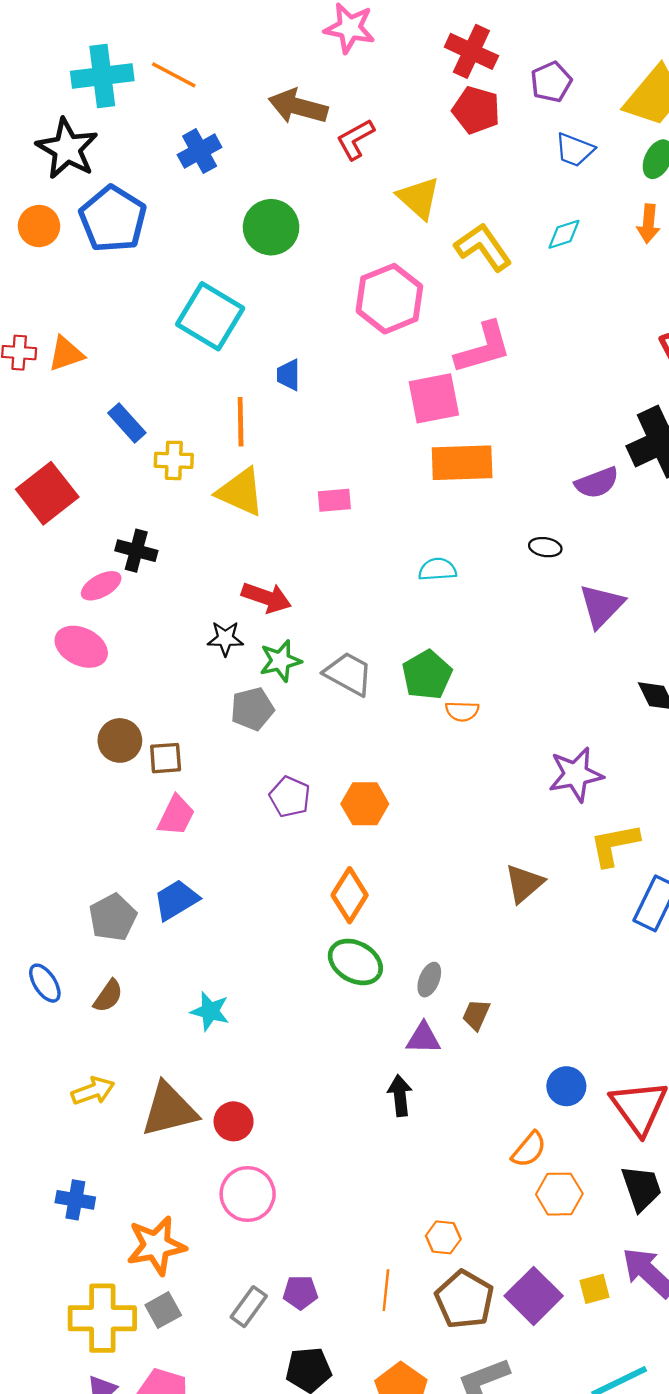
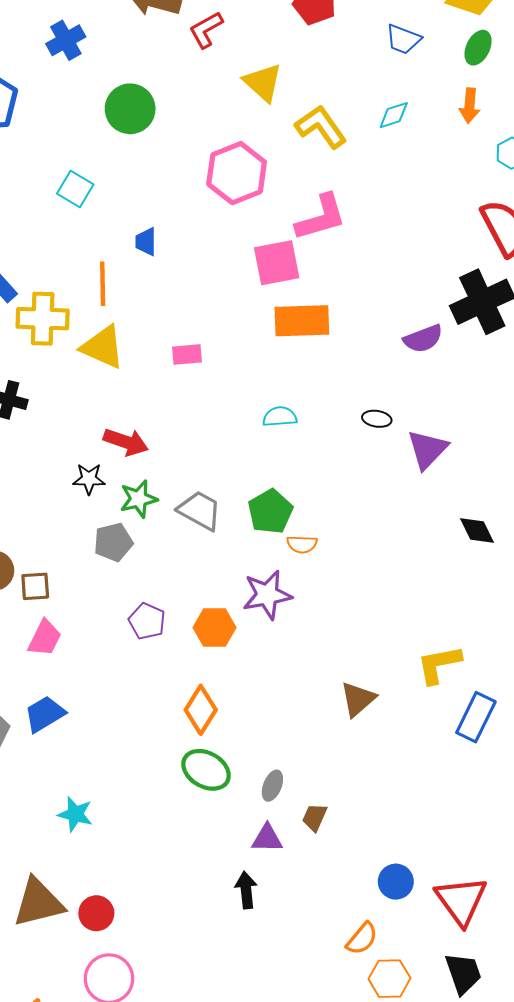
cyan square: (210, 316) -> (75, 189), size x0.6
yellow cross: (174, 460) -> (43, 319), size x1.5
black ellipse: (545, 547) -> (377, 419), moved
purple star: (576, 774) -> (267, 595), moved

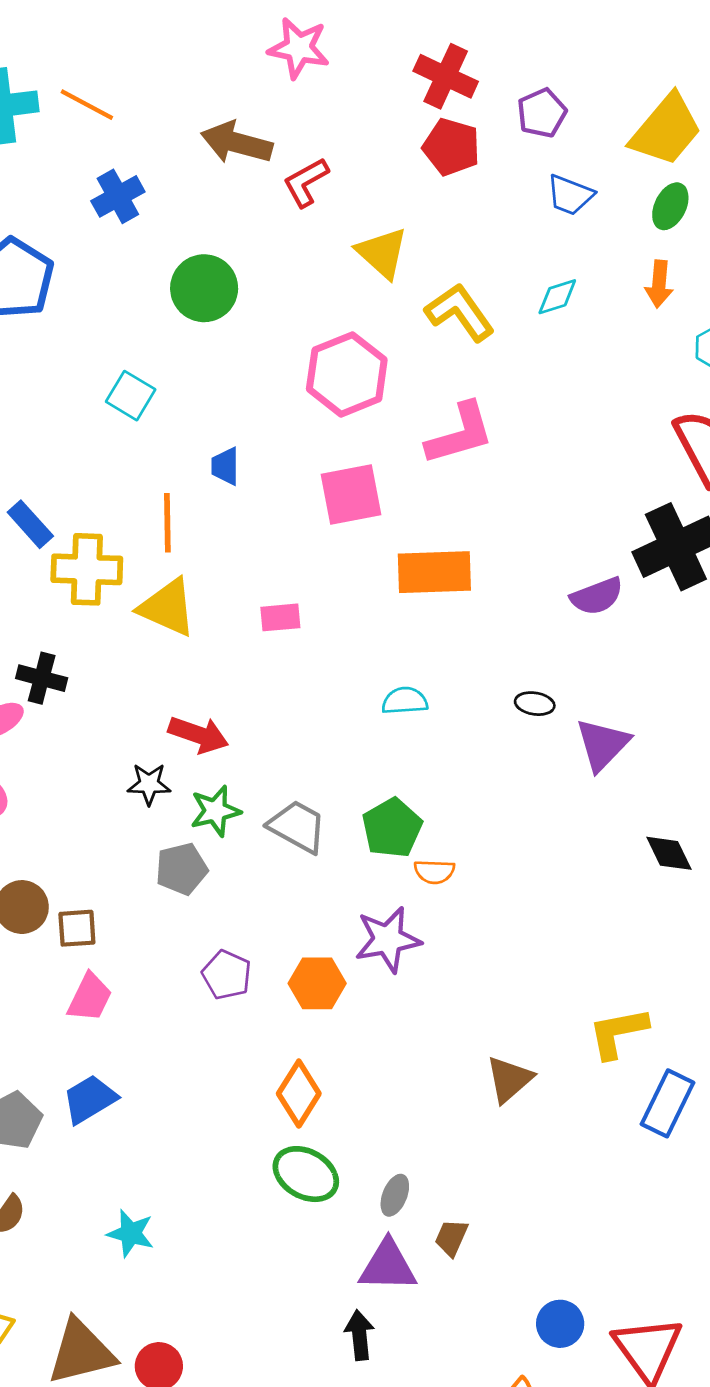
pink square: (277, 263) -> (351, 494), moved
purple triangle: (267, 838) -> (388, 1266), size x1.4

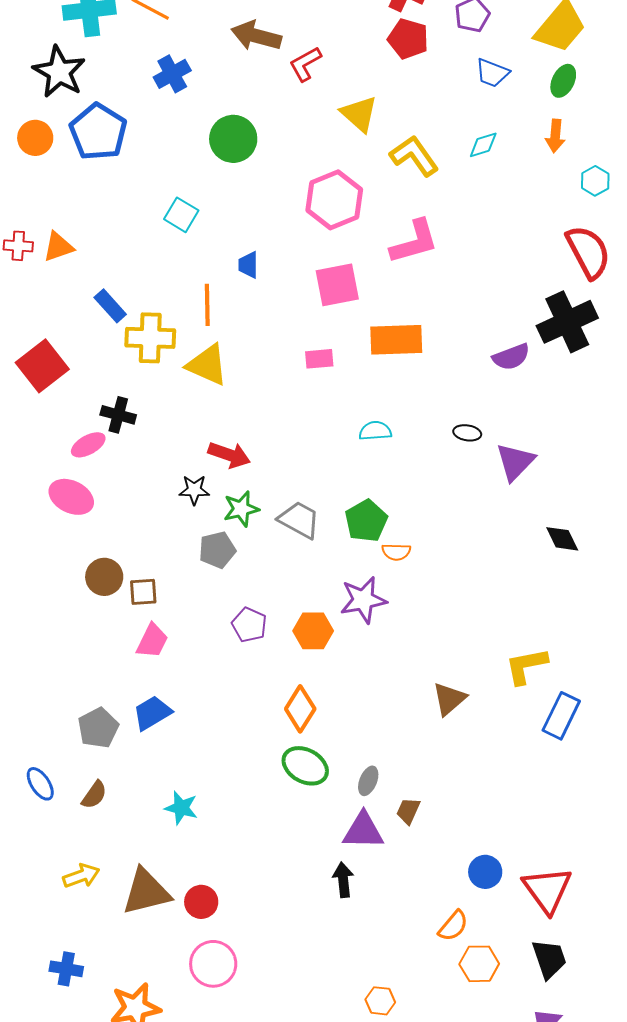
pink rectangle: (280, 617) -> (319, 359), moved

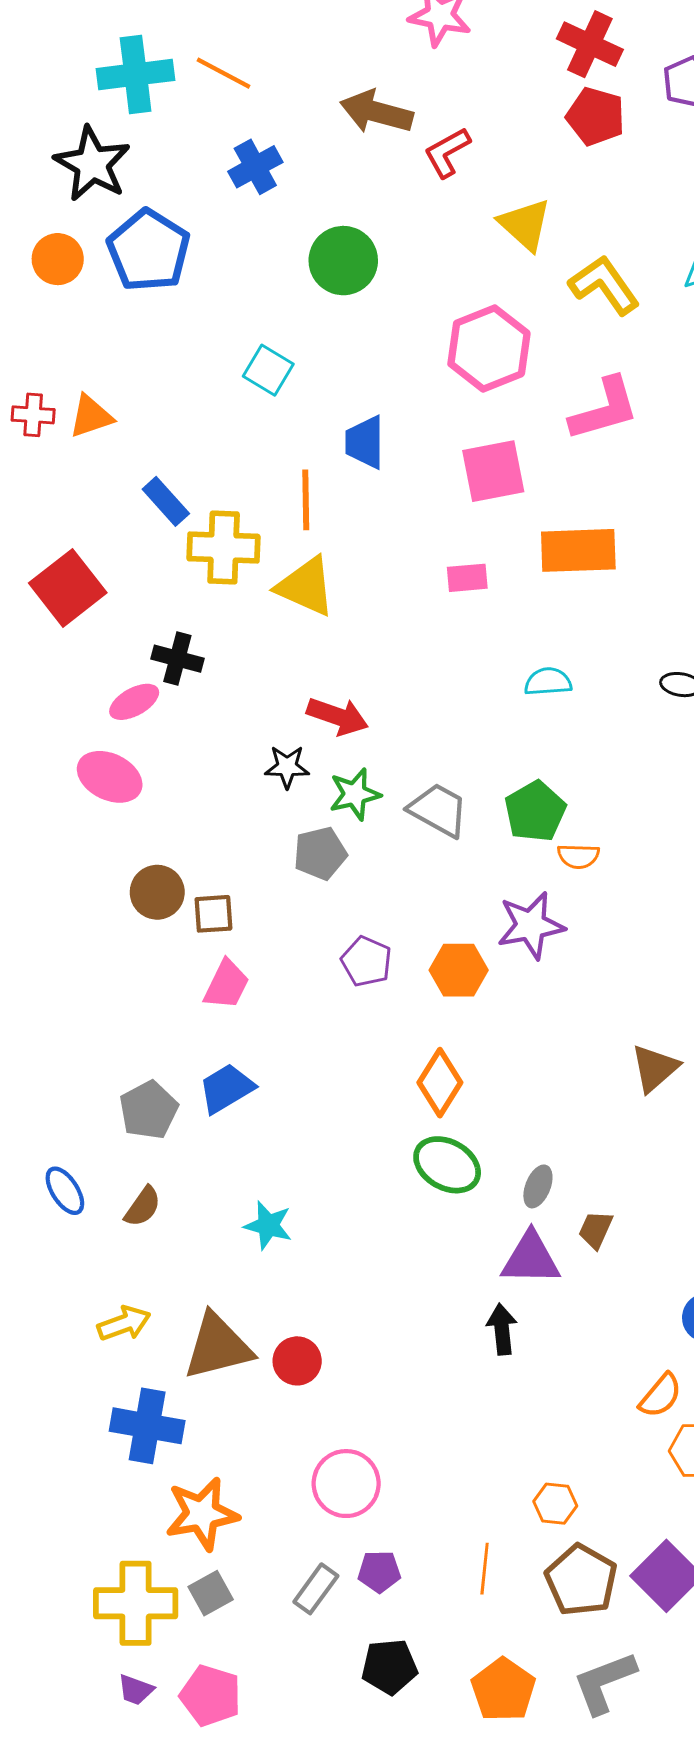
blue trapezoid: (248, 265) -> (365, 442), size x1.4
pink circle: (213, 964) -> (346, 1484), moved
blue cross: (66, 969) -> (147, 1426), moved, size x1.5

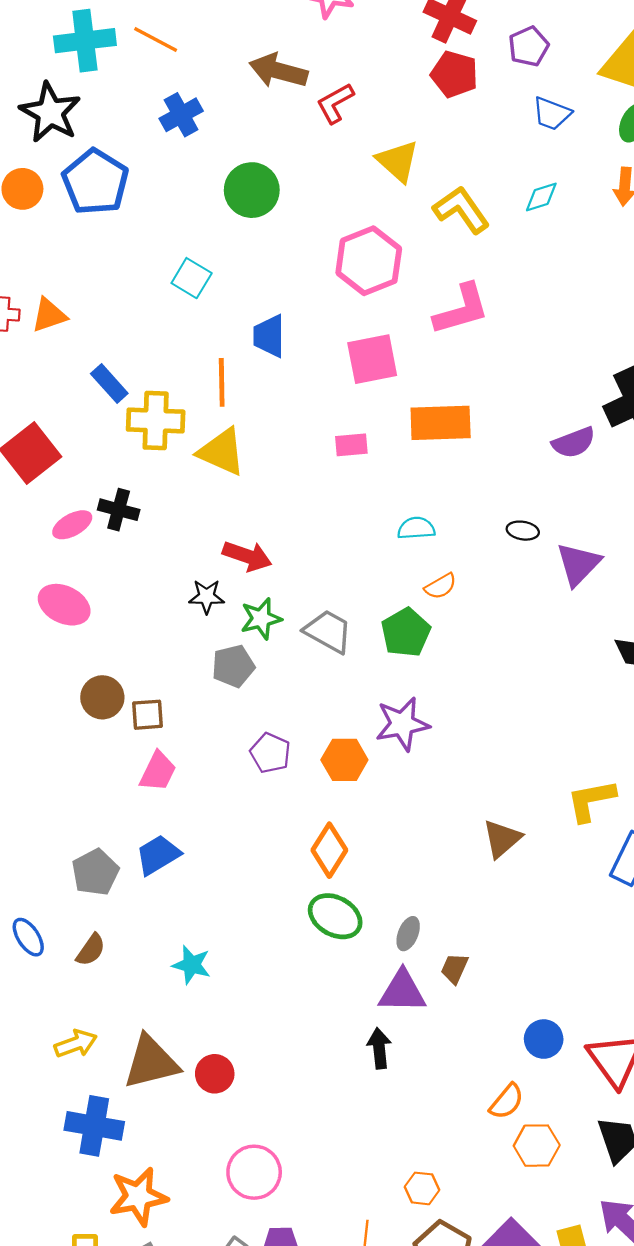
pink ellipse: (134, 702) -> (72, 525), moved
orange semicircle: (578, 856) -> (441, 586), moved, turned -32

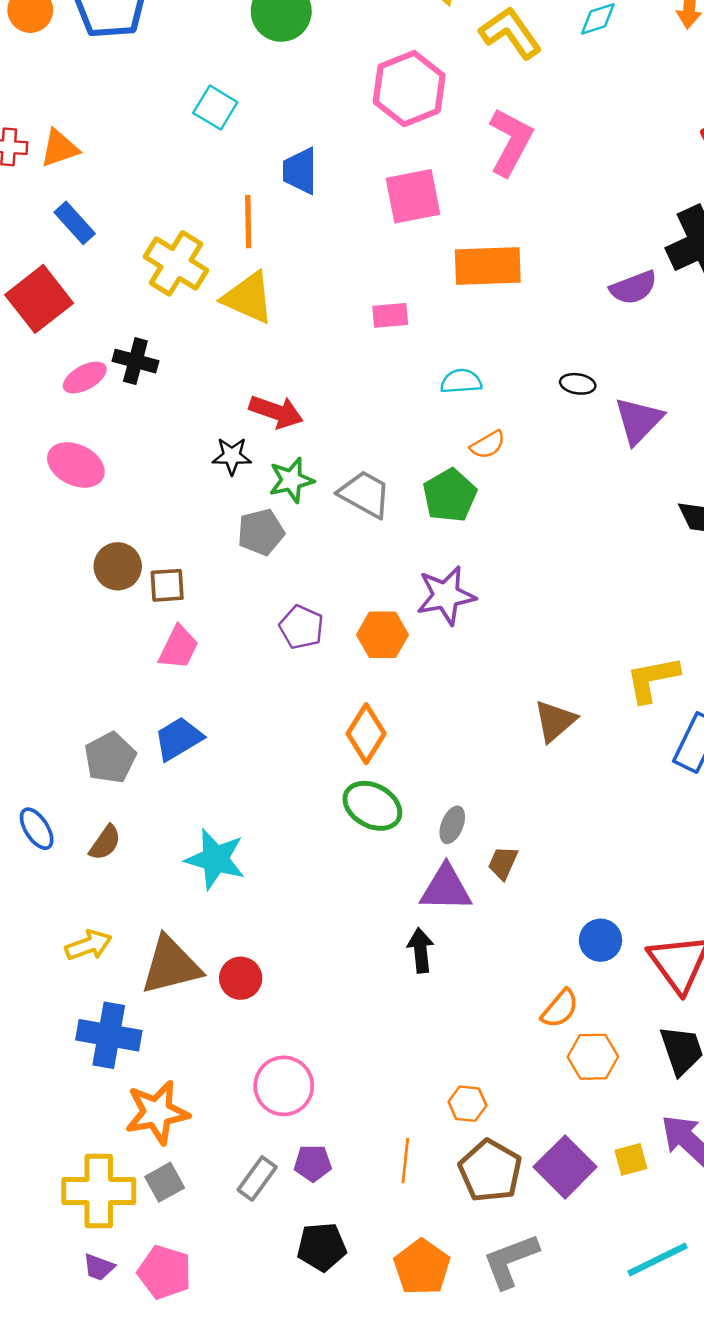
pink L-shape: (461, 309) -> (511, 142), turned -46
blue rectangle: (109, 383) -> (75, 223), moved
yellow cross: (156, 421) -> (176, 263), turned 30
pink rectangle: (351, 445) -> (390, 315), moved
cyan star: (192, 965) -> (215, 859), size x1.4

